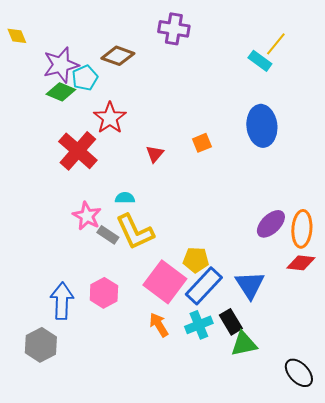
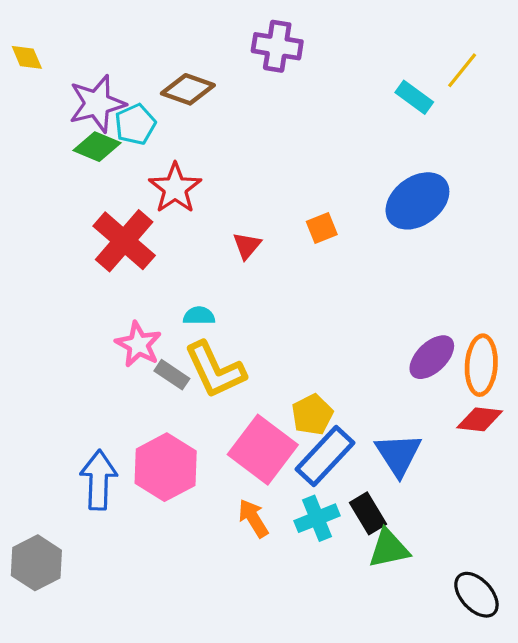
yellow line: (276, 44) -> (462, 70), moved
blue ellipse: (262, 126) -> (417, 201), turned 60
yellow pentagon: (196, 260) -> (312, 415), turned -30
pink hexagon: (104, 293) -> (166, 467), size x1.4
gray hexagon: (41, 345) -> (36, 563), moved

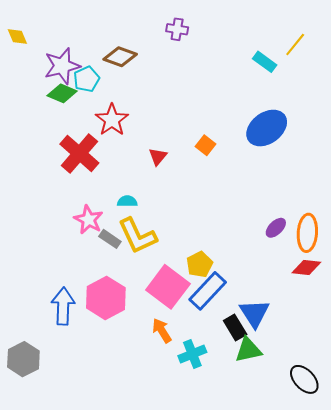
purple cross: (277, 46) -> (177, 29), size x0.7
orange square: (322, 228) -> (206, 145), turned -30
purple ellipse: (432, 357) -> (276, 228), size x0.7
blue triangle: (398, 454) -> (254, 313), moved
cyan cross: (317, 518) -> (192, 354), moved

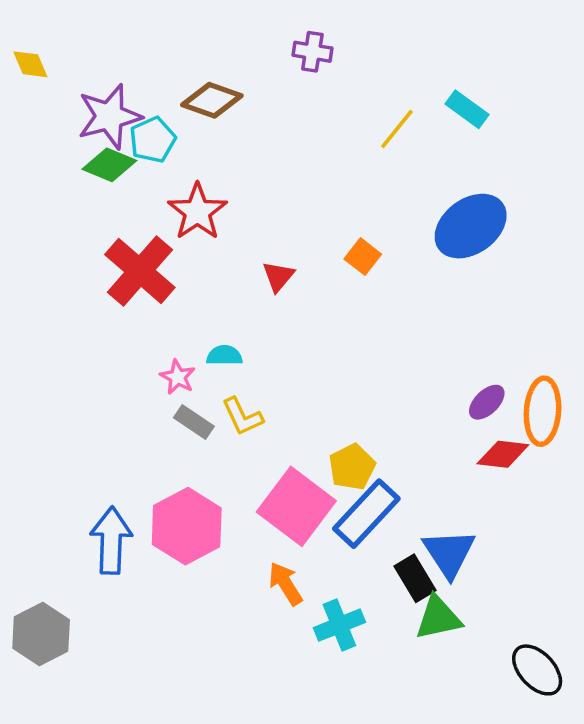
yellow line: (295, 45) -> (397, 129), moved
pink star: (89, 220) -> (178, 377), moved, size x0.7
yellow L-shape: (137, 236) -> (242, 417), size x0.6
red diamond: (306, 267) -> (503, 454), moved

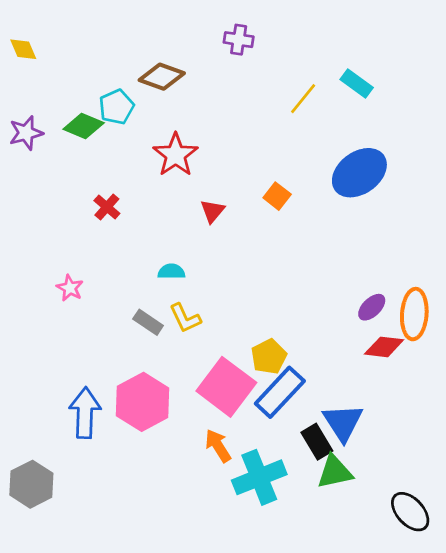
purple star: (109, 116) -> (26, 133), moved, size x0.7
red star: (197, 212) -> (176, 155), moved
red cross: (140, 271) -> (107, 207), size x0.5
pink star: (178, 377) -> (70, 288), moved
cyan cross: (339, 625) -> (259, 477), size x1.4

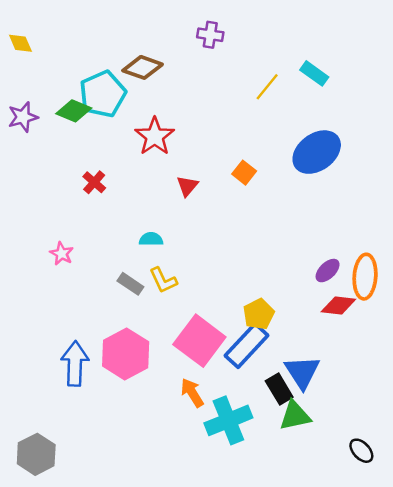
cyan pentagon: (117, 107) -> (103, 94), size x1.5
yellow pentagon: (269, 357) -> (259, 314), moved
gray hexagon: (31, 484) -> (36, 454), moved
black ellipse: (410, 512) -> (361, 451), size x0.7

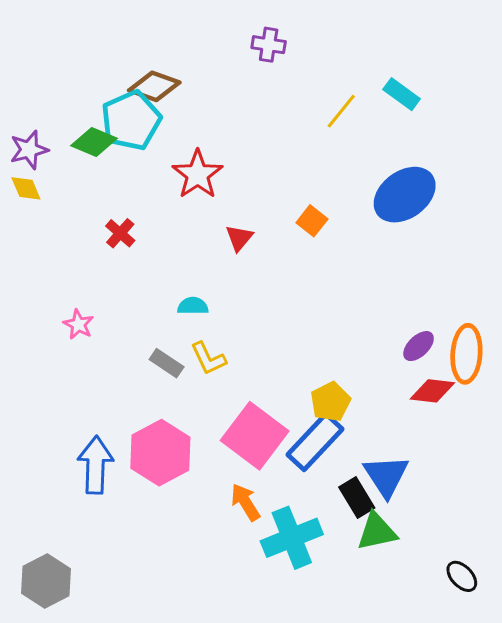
yellow diamond: (20, 43) -> (26, 188), moved
brown diamond: (143, 67) -> (154, 86), moved

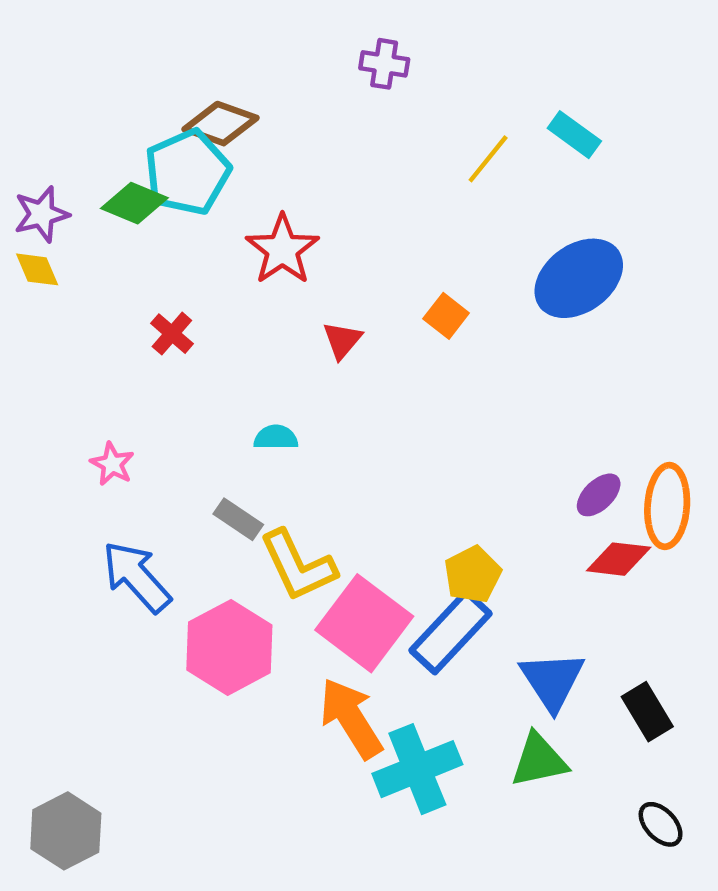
yellow L-shape: (208, 358) -> (298, 566), moved, size x1.5
blue arrow: (95, 465) -> (137, 577), moved, turned -44
black rectangle: (357, 498) -> (647, 712), moved
orange arrow: (245, 502) -> (351, 718), size x1.5

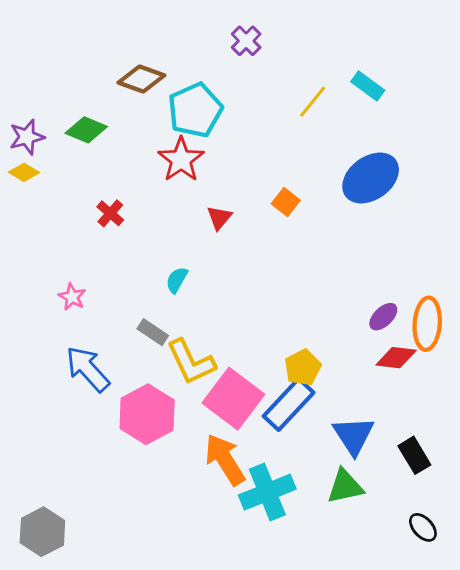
purple cross: (384, 64) -> (246, 41), turned 36
cyan pentagon: (187, 172) -> (195, 110), moved
yellow diamond: (37, 269) -> (24, 172), turned -36
cyan semicircle: (276, 437) -> (177, 280), turned -60

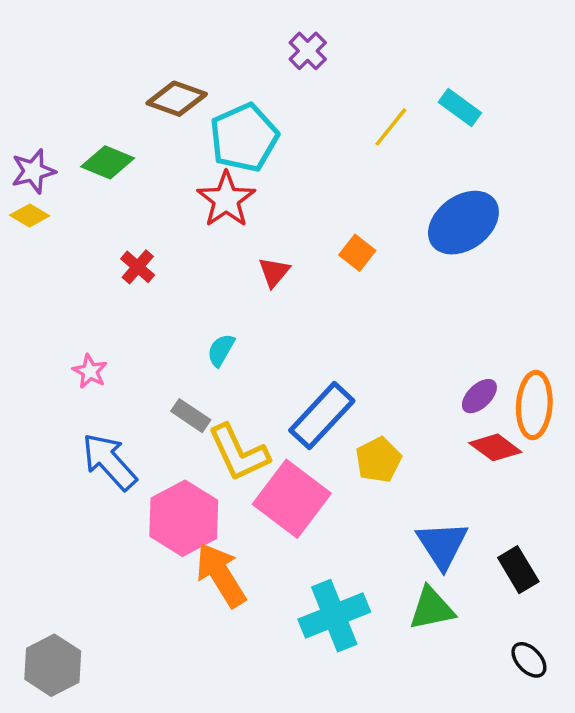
red diamond: (396, 358) -> (495, 447), turned 30
blue rectangle: (289, 404) -> (322, 416), moved
orange arrow: (225, 460) -> (221, 575), moved

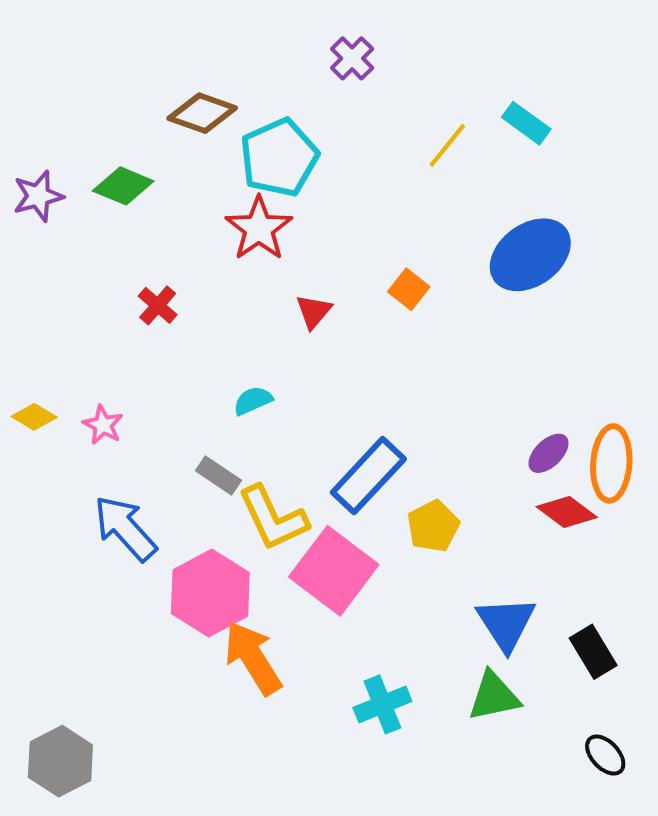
yellow diamond: (30, 216) -> (34, 417), moved
cyan semicircle: (221, 350) -> (253, 401), turned 36
cyan cross: (334, 616) -> (382, 704), size x0.7

